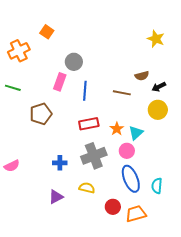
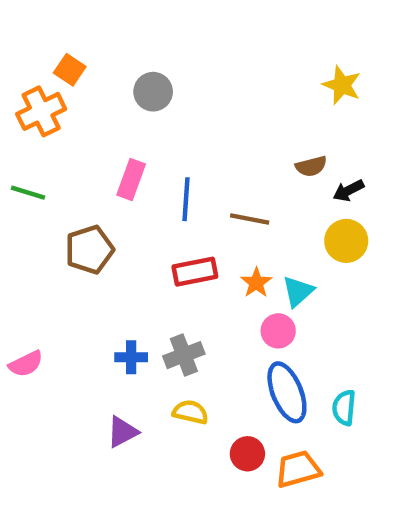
orange square: (47, 32) -> (70, 70), moved
gray circle: (74, 62) -> (153, 92), moved
brown line: (122, 93) -> (250, 219), moved
gray cross: (94, 156) -> (184, 355), moved, size x0.7

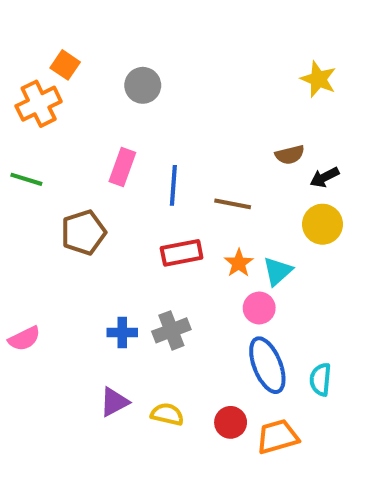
yellow semicircle: (190, 412) -> (167, 414), moved

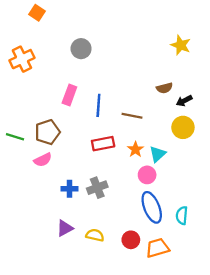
orange square: (65, 65) -> (37, 13), moved
green line: (26, 179) -> (15, 137), moved
pink semicircle: (24, 339) -> (43, 160), moved

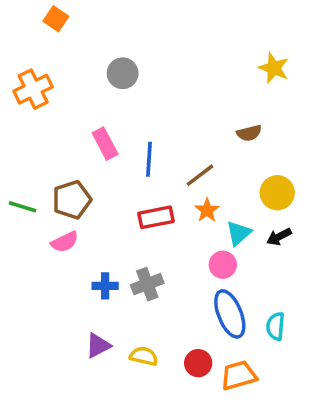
pink rectangle: (69, 95) -> (105, 144), turned -48
black arrow: (184, 101) -> (279, 237), moved
brown line: (132, 116) -> (200, 175), turned -48
orange star: (135, 149) -> (207, 210), moved

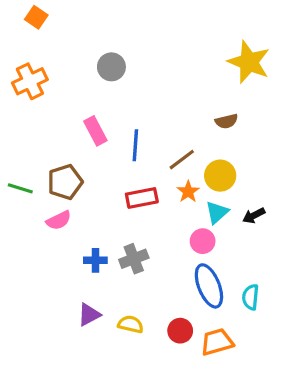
orange square: (56, 19) -> (36, 17), moved
yellow star: (274, 68) -> (249, 62), size x1.5
yellow circle: (277, 193) -> (220, 176), moved

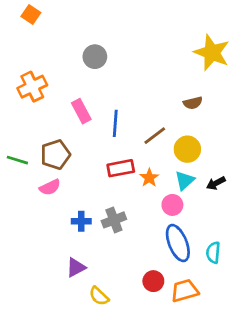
orange cross: (30, 81) -> (32, 87), moved
orange star: (188, 192) -> (149, 178), moved
yellow semicircle: (131, 324) -> (99, 296), moved, turned -150

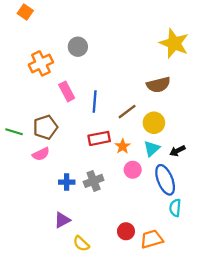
orange cross: (32, 87) -> (41, 63), moved
brown semicircle: (193, 103) -> (158, 85), size x1.5
pink circle: (172, 205) -> (133, 170), moved
blue ellipse: (178, 243) -> (165, 180), moved

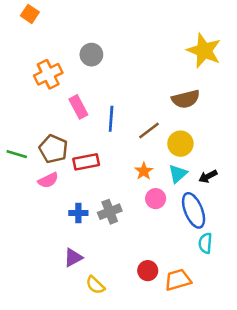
brown pentagon: (45, 127) -> (53, 149), turned -30
red rectangle: (99, 138) -> (86, 162), moved

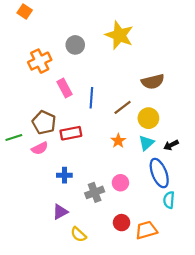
yellow star: (204, 51) -> (119, 35), moved
green line: (17, 154) -> (14, 138), moved, turned -35
pink circle: (156, 199) -> (120, 183), moved
gray cross: (110, 212) -> (95, 192), moved

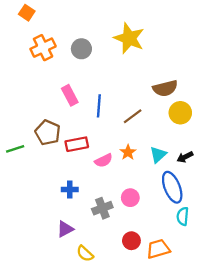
orange cross: (40, 61) -> (43, 48), moved
yellow circle: (148, 118) -> (180, 113), moved
pink semicircle: (40, 148) -> (104, 160), moved

